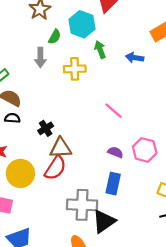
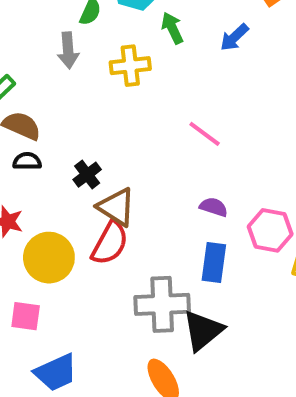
blue arrow: (135, 58) -> (234, 37), turned -48
brown triangle: (61, 148) -> (116, 207), turned 40
pink hexagon: (145, 150) -> (270, 230), moved

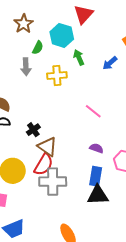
gray cross: (162, 304) -> (53, 182), moved
black triangle: (203, 331) -> (98, 195), moved, turned 35

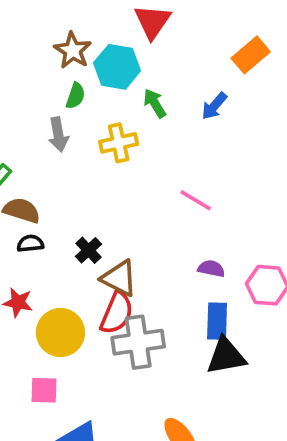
brown star: (24, 24) -> (73, 50), moved

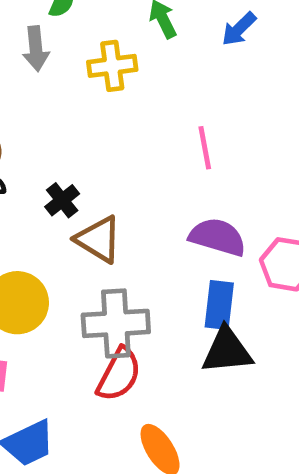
pink line: (196, 200) -> (205, 148), turned 44
purple semicircle: (211, 269) -> (218, 237), size x1.6
red semicircle: (117, 313) -> (119, 374), moved

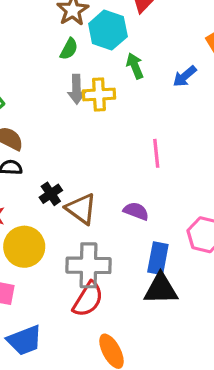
gray arrow: (36, 49) -> (76, 89), moved
black cross: (62, 200) -> (51, 194), moved
purple semicircle: (218, 237) -> (136, 211), moved, size x0.7

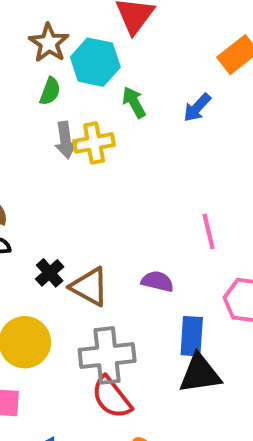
pink line: (156, 153) -> (209, 231), moved
red semicircle: (88, 299) -> (112, 397), turned 117

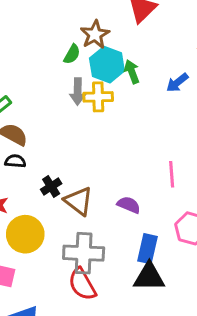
brown star: (49, 43) -> (95, 35), moved
cyan hexagon: (95, 62) -> (107, 65), moved

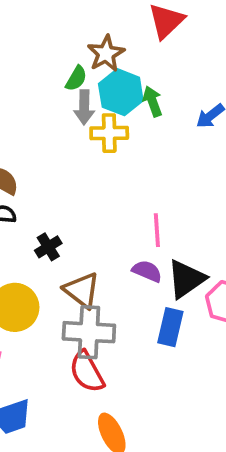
gray arrow: (78, 91) -> (84, 107), moved
pink line: (172, 174) -> (157, 230), moved
brown triangle: (79, 201) -> (82, 290), moved
black triangle: (149, 277) -> (186, 279), moved, turned -36

